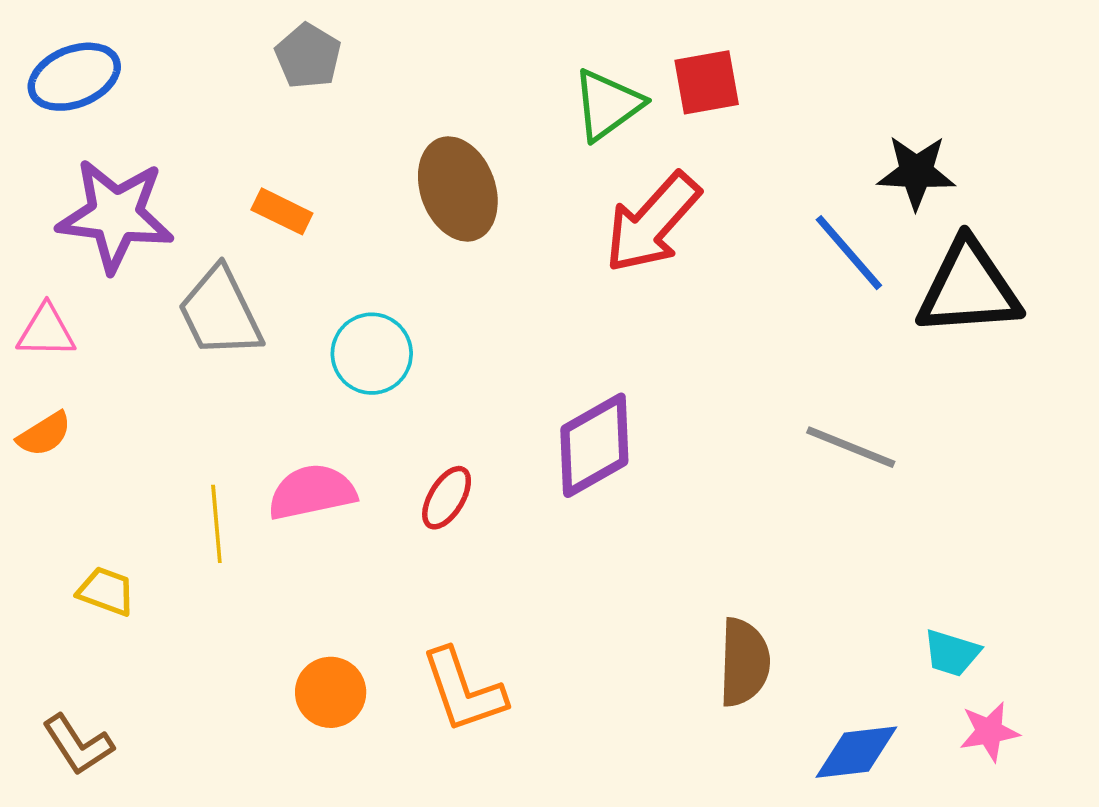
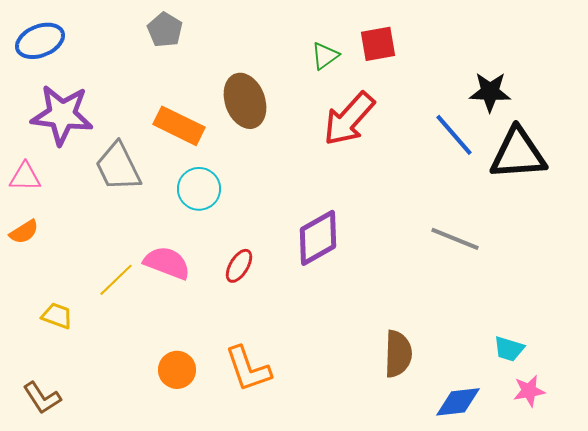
green triangle: (608, 105) -> (325, 56), size x0.7
orange rectangle: (282, 211) -> (179, 126), moved, size x1.6
pink semicircle: (312, 492) -> (167, 263), turned 33
yellow line: (216, 524) -> (116, 280), turned 51

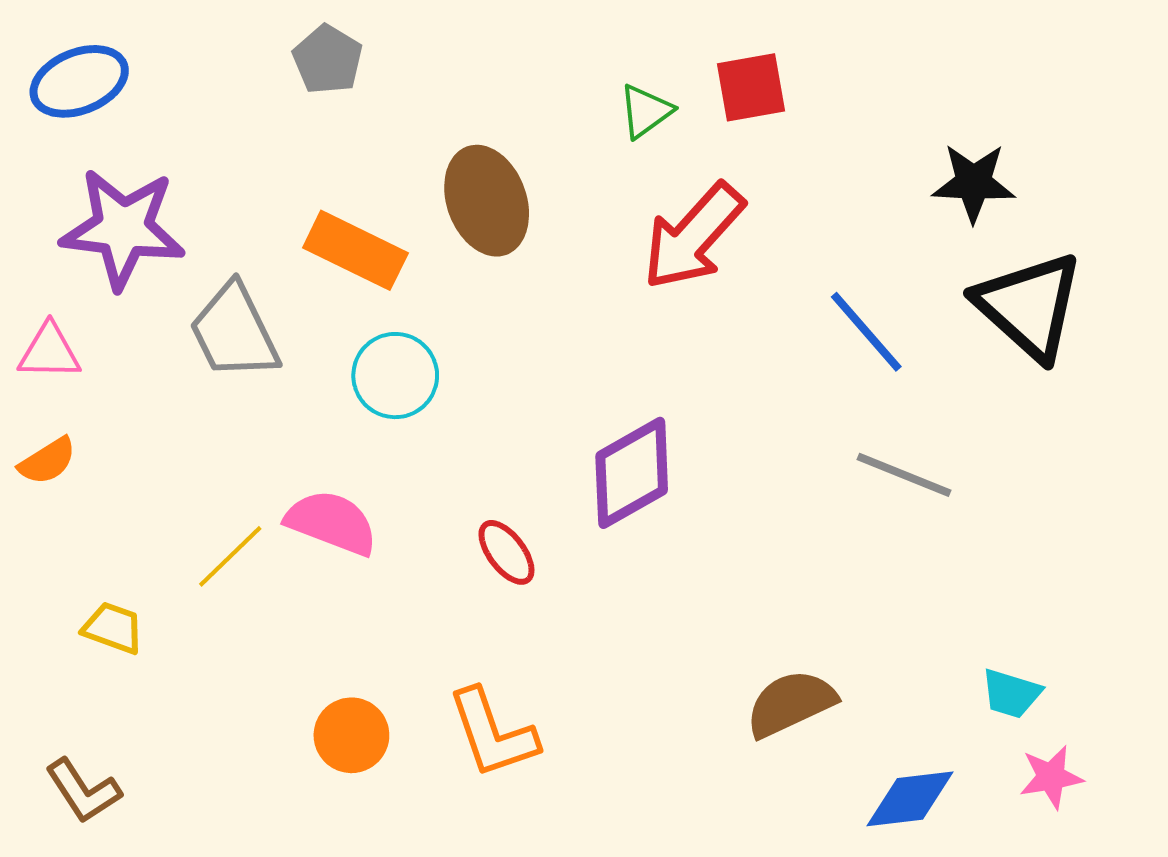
blue line: (454, 135) -> (866, 332), moved
black triangle: (518, 154) -> (1029, 306), turned 46
red ellipse: (239, 266) -> (506, 552), moved, turned -68
brown semicircle: (398, 354) -> (791, 703), turned -117

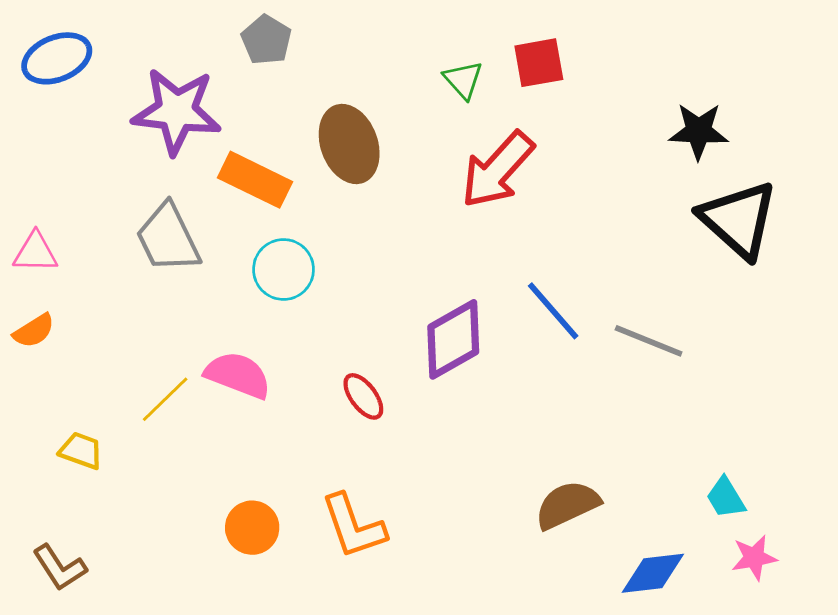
gray pentagon: (328, 60) -> (266, 40), moved
green triangle: (646, 111) -> (463, 80), turned -36
purple star: (123, 228) -> (177, 111), moved
blue line: (866, 332) -> (553, 311), moved
cyan trapezoid: (1011, 694) -> (726, 498), turned 42

